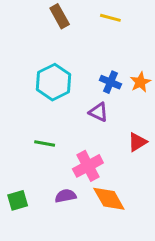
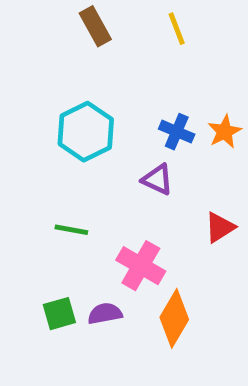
yellow line: (110, 18) -> (177, 29), turned 54
pink cross: (88, 166) -> (141, 266), turned -32
orange diamond: (109, 199) -> (174, 318), turned 60
green square: (18, 200) -> (59, 314), moved

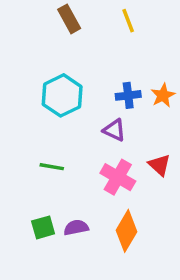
blue cross: (177, 132) -> (128, 95), turned -30
red triangle: (220, 227) -> (160, 165), turned -45
pink cross: (141, 266) -> (118, 177), moved

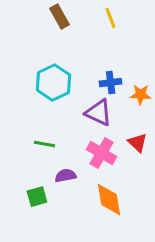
orange star: (163, 95) -> (141, 95), moved, turned 30
purple triangle: (114, 130) -> (99, 113), size x1.4
purple semicircle: (76, 227) -> (65, 176), moved
orange diamond: (126, 231) -> (109, 200), turned -40

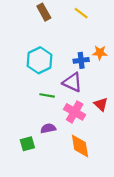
yellow line: (111, 18) -> (81, 13), turned -32
orange star: (141, 95) -> (100, 53), moved
green line: (44, 144) -> (47, 95), moved

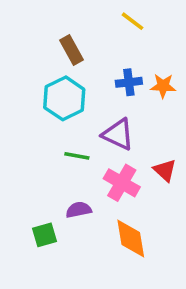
brown rectangle: (44, 12) -> (71, 50), moved
blue cross: (81, 60) -> (129, 82), moved

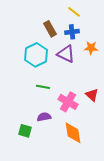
brown rectangle: (71, 50) -> (50, 29), moved
blue cross: (129, 82) -> (72, 32), moved
purple triangle: (118, 134) -> (66, 54), moved
green square: (45, 235) -> (25, 131), turned 32

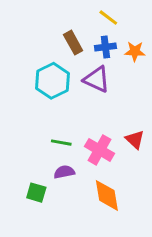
orange star: (91, 48) -> (135, 51), moved
green line: (43, 87) -> (61, 143), moved

